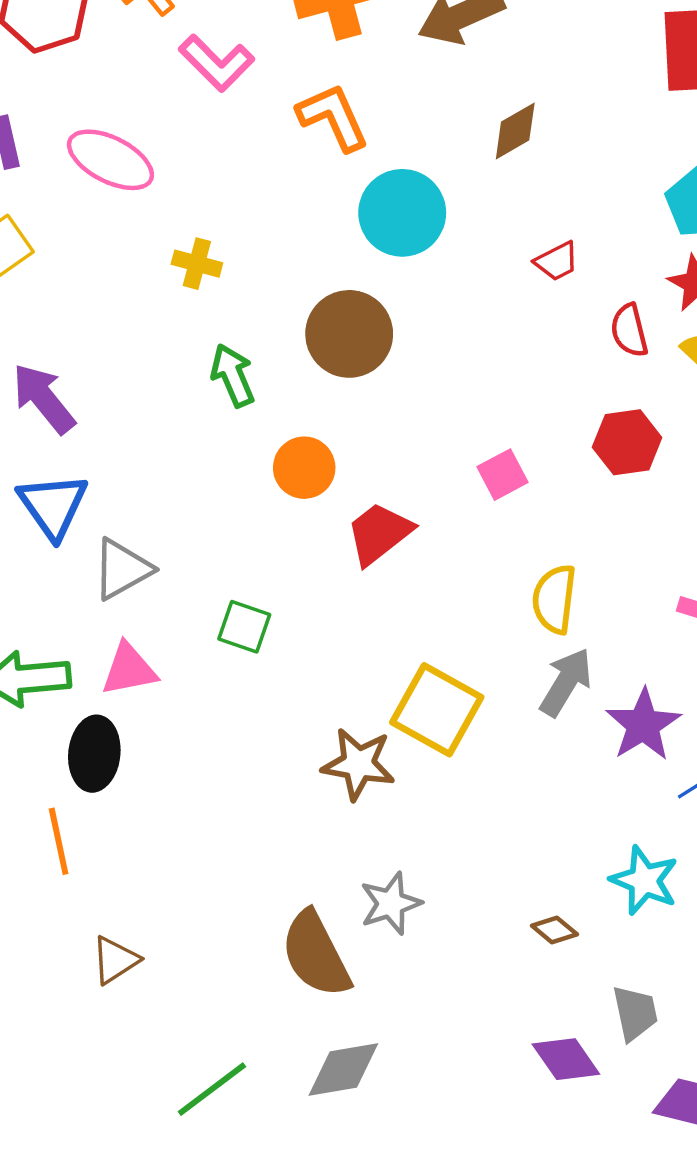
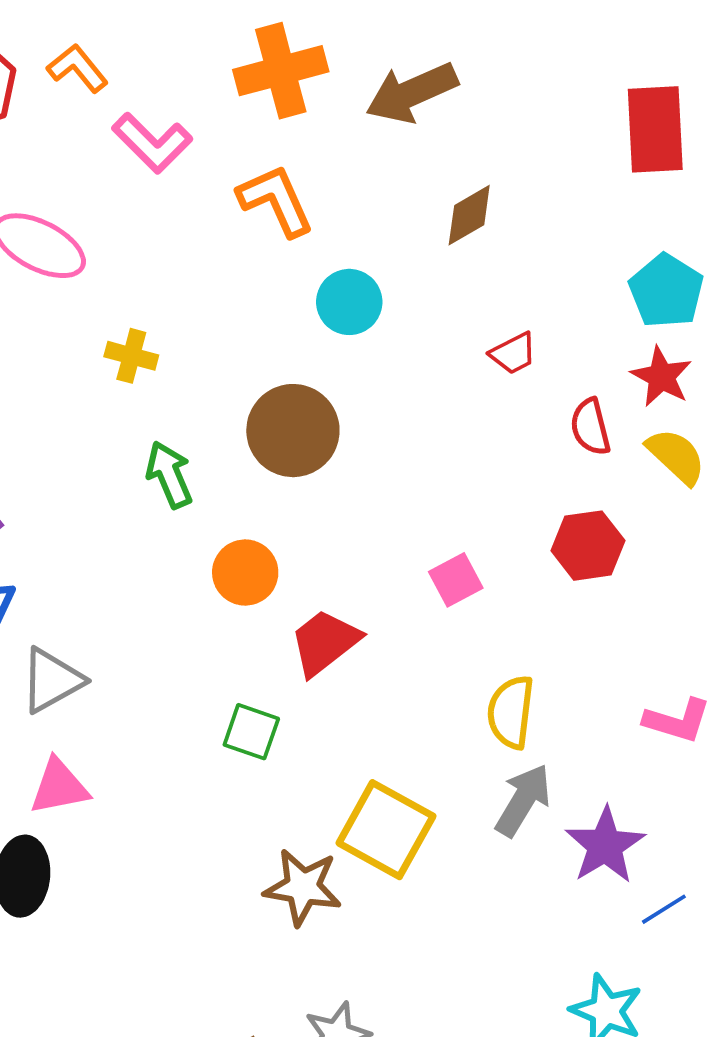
cyan circle: (402, 213) -> (349, 302), size x0.7
green square: (244, 627) -> (251, 732), moved

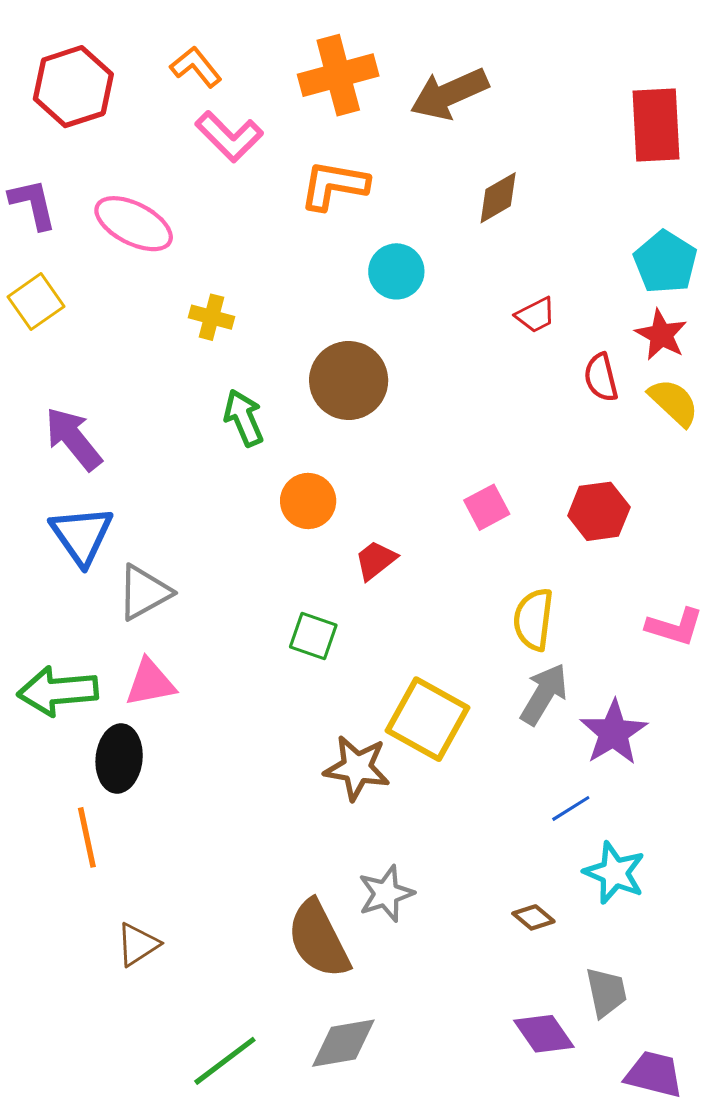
orange L-shape: (77, 68) -> (196, 67), moved
orange L-shape: (276, 200) -> (334, 185), turned -56
red hexagon: (588, 546) -> (599, 511), moved
red trapezoid: (325, 642) -> (376, 560), size x0.7
blue line: (664, 909) -> (571, 808), moved

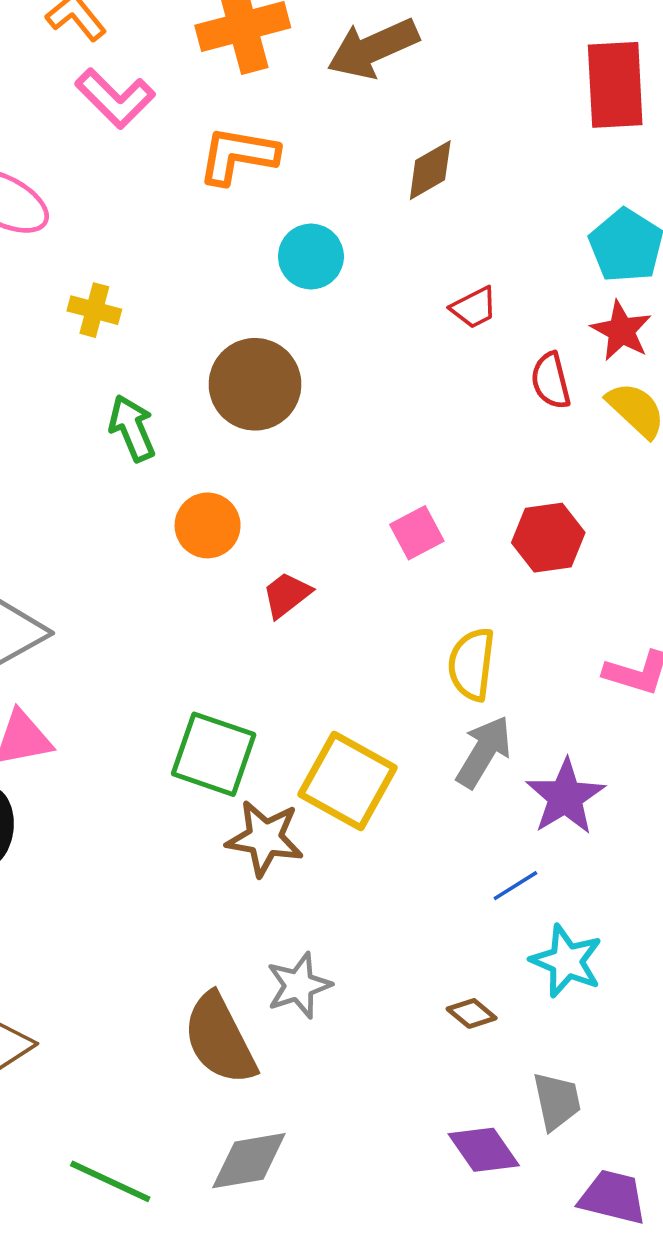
green square: (313, 636) -> (214, 754), moved, size x1.5
green line: (225, 1061) -> (110, 1181), turned 62

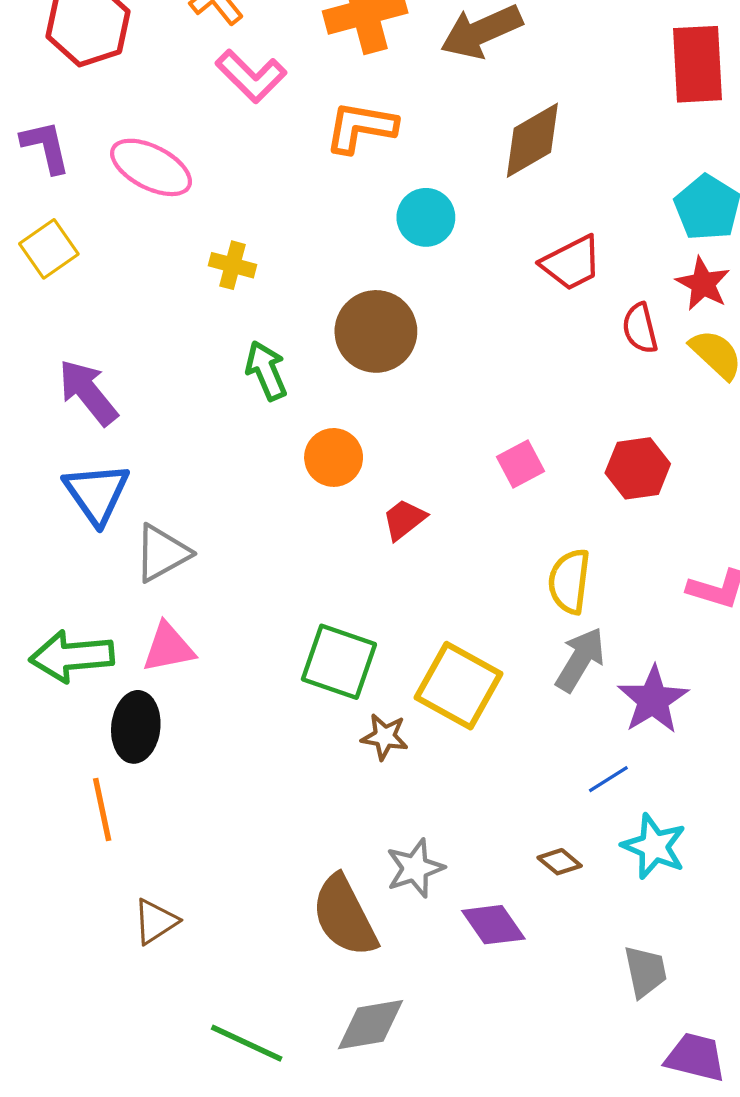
brown diamond: (430, 170) -> (532, 140), size x1.4
red trapezoid: (474, 308) -> (572, 263), size x1.5
brown star: (265, 838) -> (385, 737), size x0.7
brown diamond: (472, 1013) -> (560, 862), moved
purple diamond: (484, 1150) -> (493, 925), moved

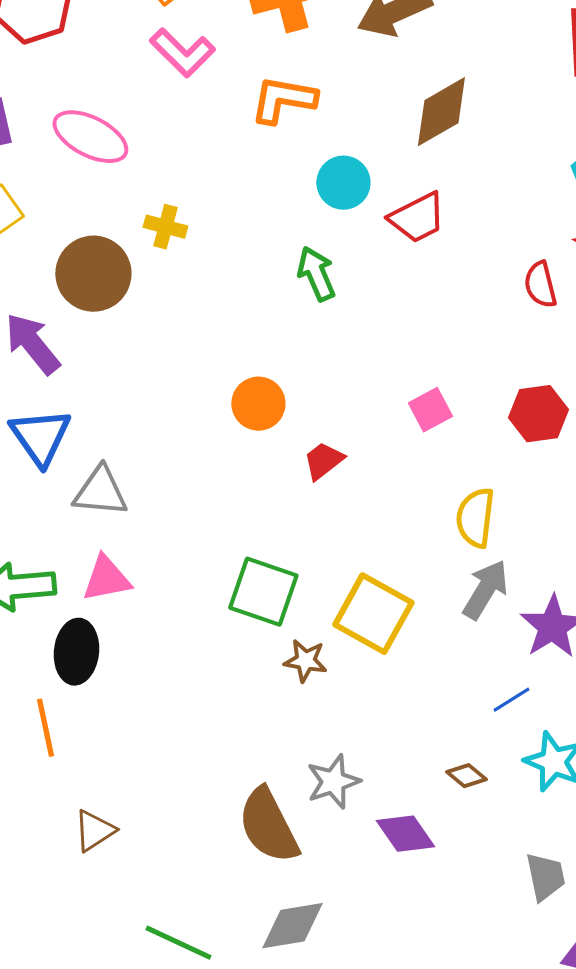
red trapezoid: (572, 263) -> (417, 218), moved
brown circle: (376, 331) -> (93, 274), moved
green arrow: (266, 371) -> (316, 274), moved
gray triangle: (162, 553) -> (100, 492), turned 34

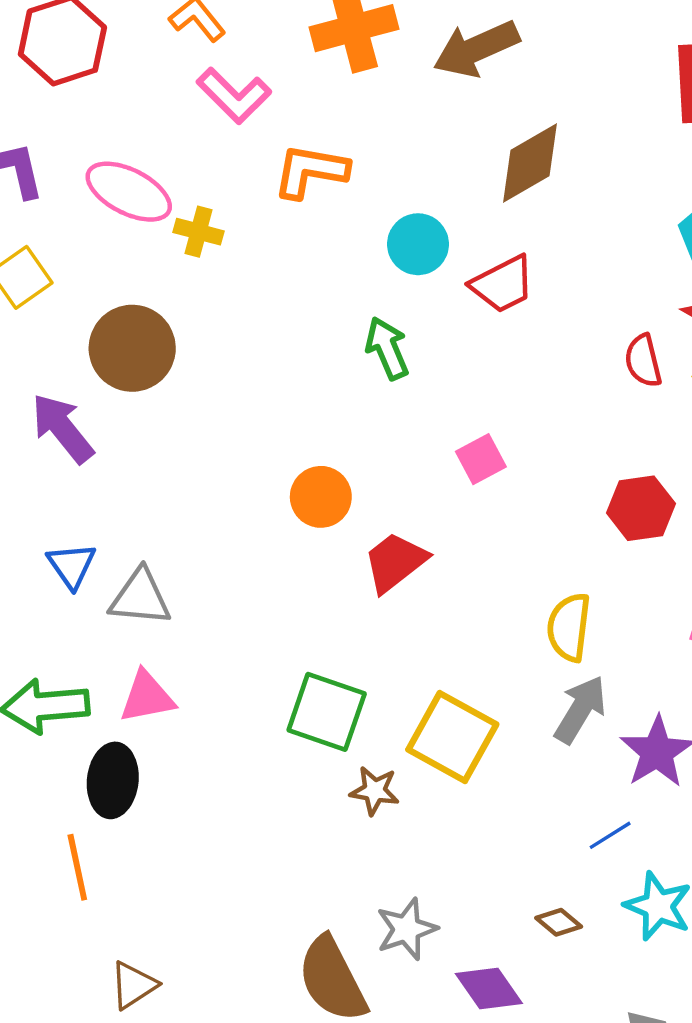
orange L-shape: (283, 100) -> (311, 171), moved
yellow cross: (165, 227) -> (198, 232), moved
pink square: (430, 410) -> (481, 459), moved
blue triangle: (40, 437) -> (72, 565), moved, size x0.7
red trapezoid: (323, 461) -> (395, 562), size x1.4

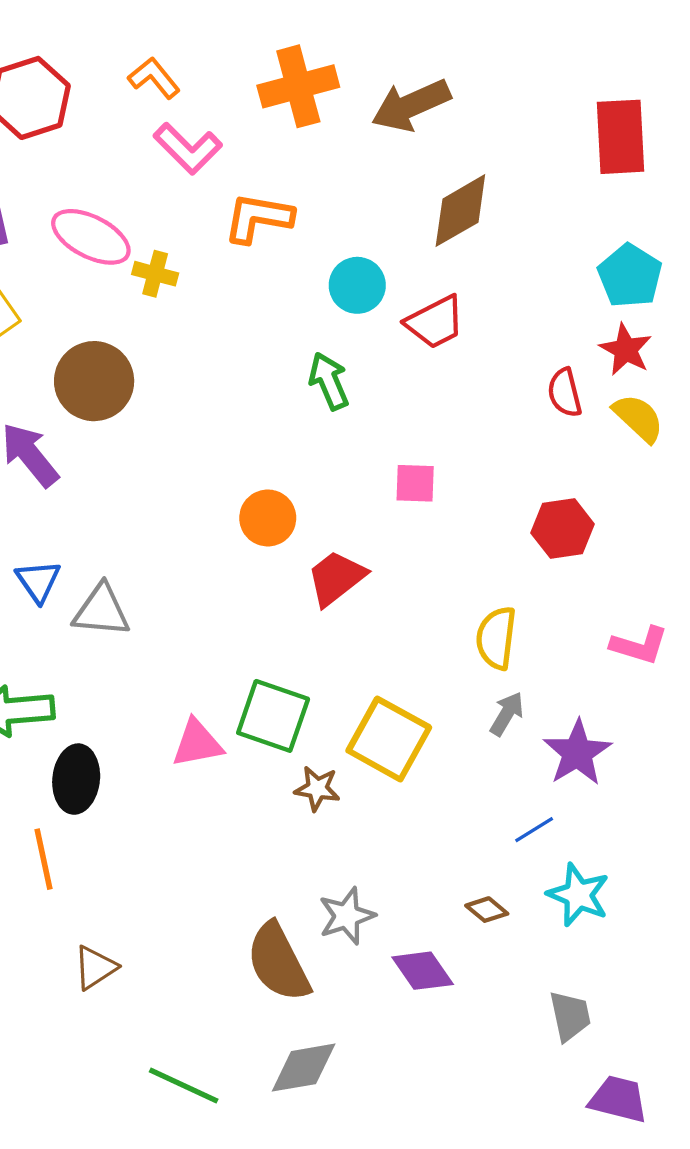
pink square: (481, 459) -> (415, 483), turned 30
pink triangle: (147, 697) -> (197, 743), moved
gray arrow: (580, 710) -> (507, 714), size x0.7

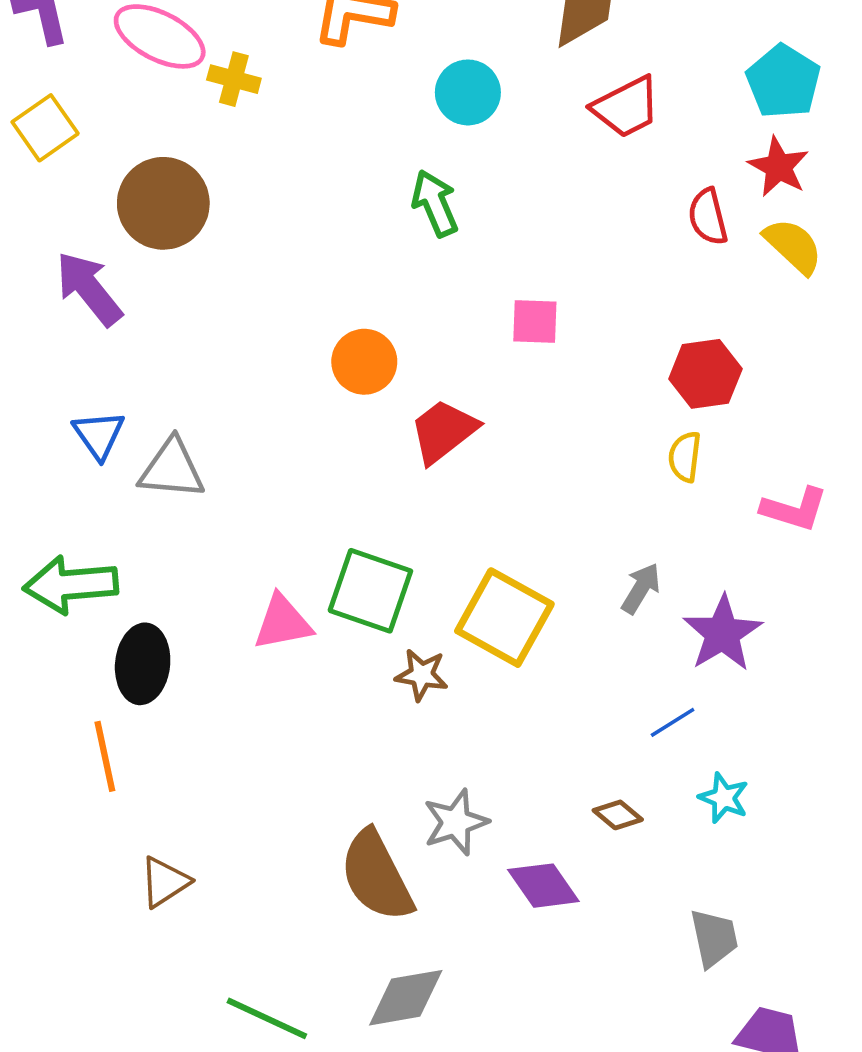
red trapezoid: (435, 322) -> (626, 107), moved
yellow semicircle: (496, 638) -> (685, 457), moved, size x0.7
cyan star: (578, 895) -> (724, 798), size x0.7

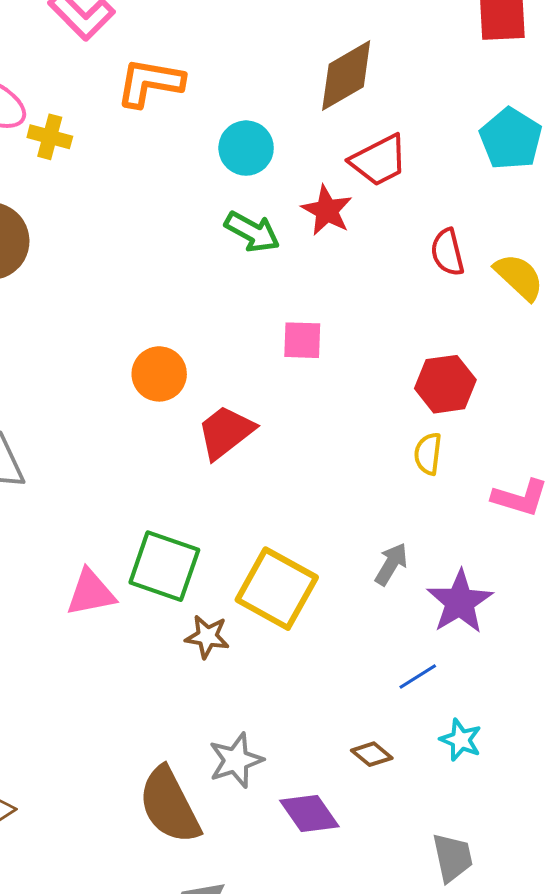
red star: (779, 167) -> (327, 210), moved
green arrow: (435, 203) -> (252, 232), moved, turned 142

